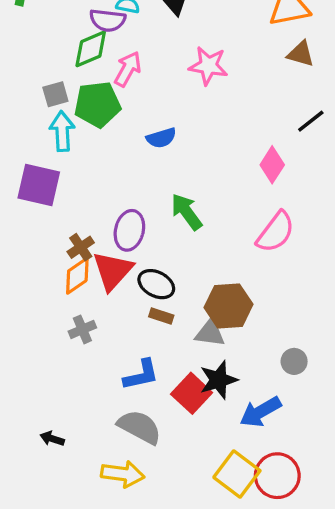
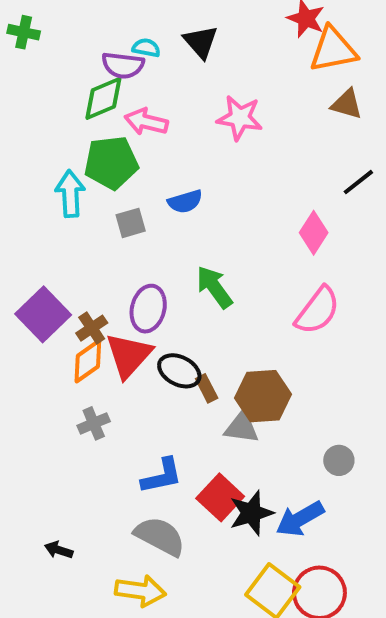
pink arrow: (128, 69) -> (146, 122), turned -105
gray square: (55, 94) -> (131, 223), moved
purple square: (39, 185) -> (43, 314), moved, turned 33
brown rectangle: (161, 316) -> (207, 388), moved, turned 45
black star: (218, 380) -> (251, 513), moved

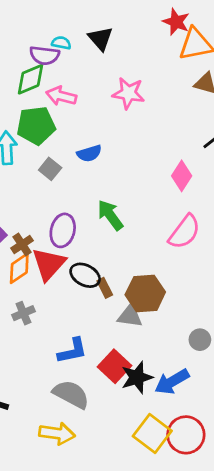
gray square: (131, 223) -> (50, 169), turned -35

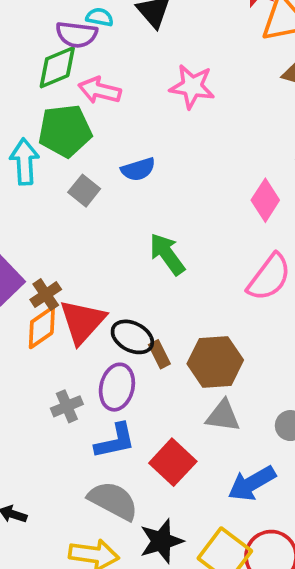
purple ellipse: (63, 230) -> (117, 387), moved
gray cross: (23, 313) -> (67, 406), moved
gray triangle: (130, 316) -> (223, 416), moved
black star: (137, 377) -> (161, 541), moved

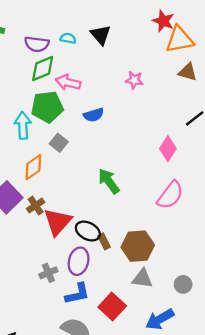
purple semicircle: (77, 34) -> (37, 44), moved
pink star: (192, 86) -> (134, 80), moved, size x0.7
blue semicircle: (138, 169) -> (94, 115), moved
orange diamond: (42, 327) -> (33, 167), moved

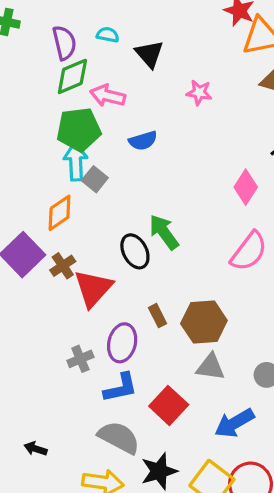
black triangle: (101, 35) -> (149, 54), moved
purple semicircle: (37, 44) -> (64, 43), turned -110
cyan arrow: (23, 125) -> (76, 162), moved
black ellipse: (88, 231) -> (135, 251), moved, turned 35

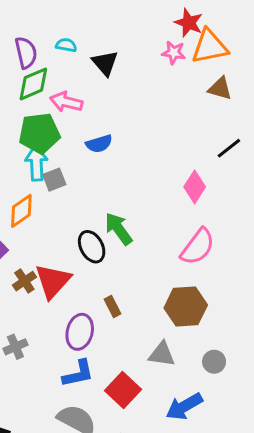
pink star: (199, 93) -> (174, 53), moved
gray square: (95, 179) -> (54, 180), turned 30
brown cross: (63, 266) -> (24, 281), moved
brown hexagon: (204, 322) -> (186, 306), moved
gray cross: (80, 359) -> (15, 347), moved

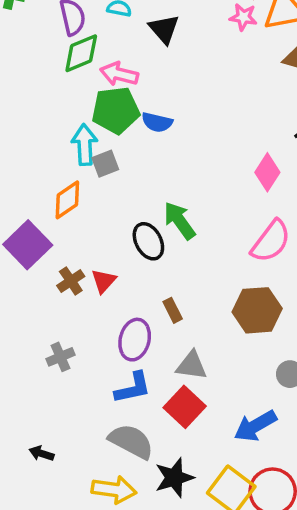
green pentagon: (39, 133) -> (116, 110), moved
blue semicircle: (99, 144) -> (157, 122), turned 30
red triangle: (53, 281) -> (104, 281), size x0.6
gray triangle: (162, 354) -> (192, 365), moved

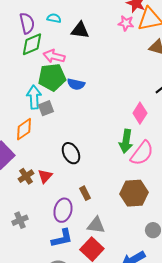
black triangle: (164, 29) -> (80, 30), turned -42
green arrow: (179, 221) -> (126, 141), moved, turned -135

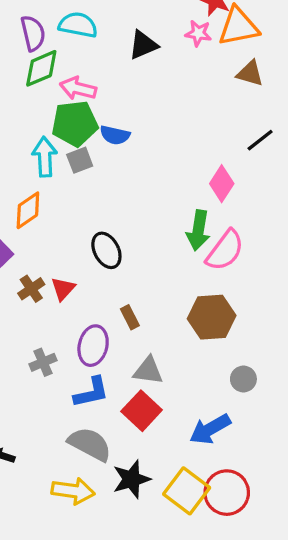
cyan semicircle: (54, 18) -> (78, 25), size x1.6
black triangle: (80, 30) -> (143, 45), moved, turned -30
gray square: (46, 108) -> (80, 160), moved
gray cross: (20, 220) -> (43, 362), moved

